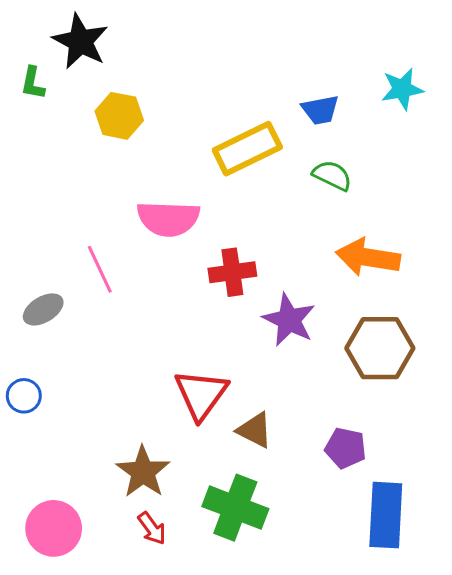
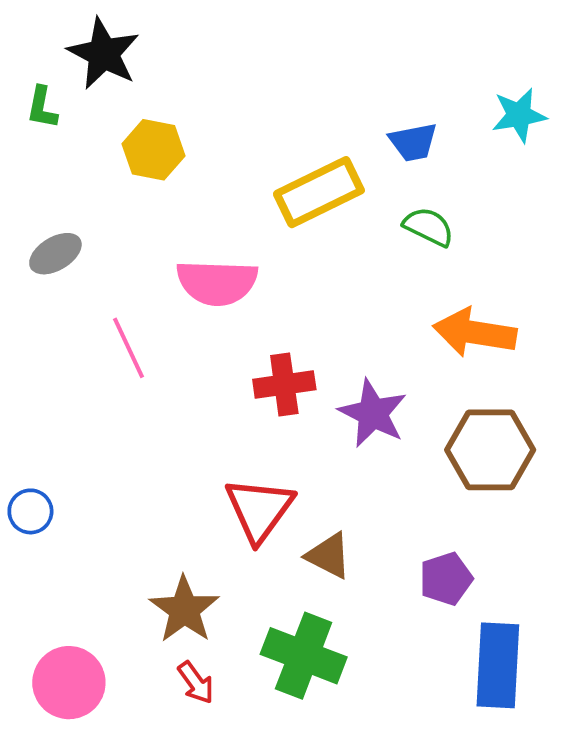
red cross: (232, 272) -> (284, 384), moved
gray ellipse: (43, 309) -> (55, 254), moved
purple pentagon: (346, 448) -> (446, 579), turned -30

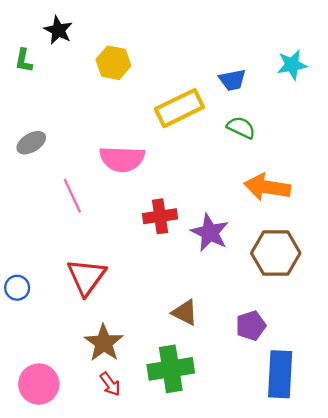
black star: (104, 54) -> (58, 30), size x0.7
yellow hexagon: (154, 150) -> (113, 63), moved
red triangle: (259, 509) -> (86, 277), moved
green cross: (304, 656) -> (171, 369), turned -30

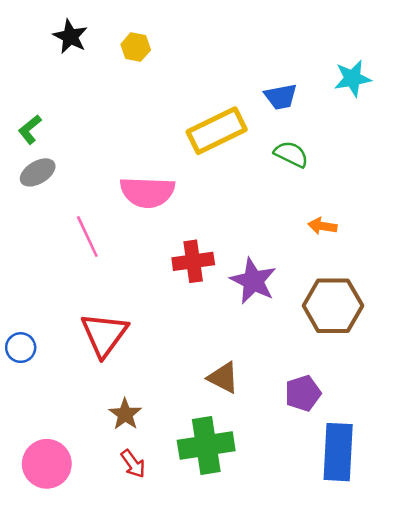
green L-shape: (24, 60) -> (30, 129), moved, turned 40
yellow hexagon: (113, 63) -> (136, 47), moved, size x0.7
orange arrow: (267, 187) -> (322, 226), size x0.5
brown star: (104, 343) -> (125, 414), size x0.7

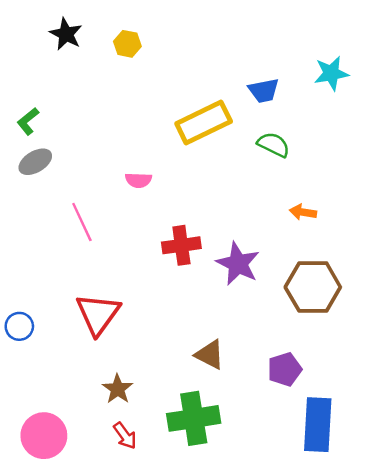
pink semicircle: (147, 192) -> (138, 180), size x0.5

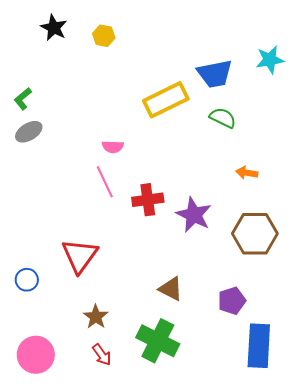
blue trapezoid: (264, 91) -> (215, 74), size x1.4
pink line: (82, 222) -> (105, 182), moved
blue circle: (19, 326) -> (27, 280), moved
green cross: (194, 418) -> (158, 341), turned 36

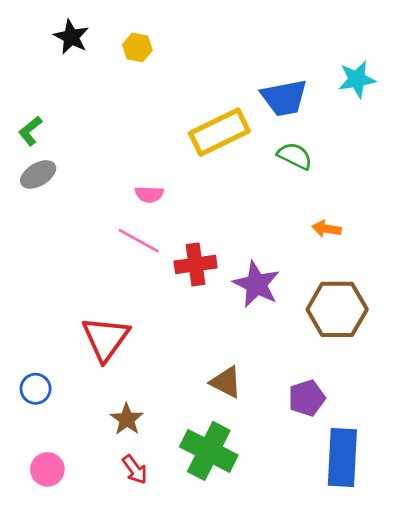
pink line: (105, 182) -> (139, 241), turned -36
blue circle: (27, 280) -> (36, 389), moved
pink circle: (36, 355) -> (47, 469), size x0.7

